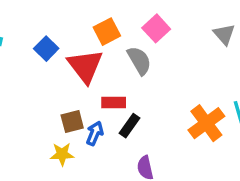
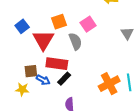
red rectangle: (114, 103) -> (57, 64), size x1.5
blue arrow: (95, 133) -> (43, 80), turned 88

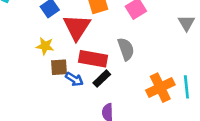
gray semicircle: (75, 41) -> (126, 49), moved
yellow star: (22, 89) -> (45, 46), moved

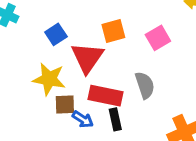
yellow star: (45, 46) -> (49, 79), size x1.5
black rectangle: (102, 79) -> (115, 119), turned -60

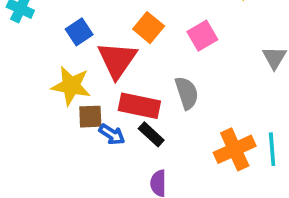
orange square: (113, 31) -> (149, 28), turned -35
black rectangle: (115, 119) -> (151, 134), turned -35

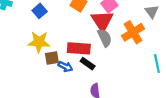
red triangle: (117, 60) -> (102, 21), moved
orange cross: (235, 149) -> (133, 32), moved

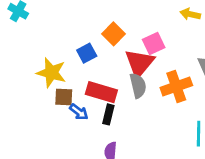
blue square: (40, 11) -> (87, 53), moved
black rectangle: (88, 64) -> (108, 114), turned 56

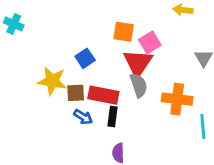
orange square: (113, 34) -> (124, 32), moved, turned -30
orange cross: (176, 86) -> (177, 99), moved, turned 32
brown square: (64, 97) -> (76, 93), moved

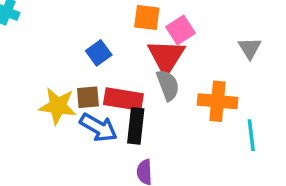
yellow star: (52, 81) -> (58, 106), moved
black rectangle: (112, 116) -> (136, 126), size x1.4
blue arrow: (83, 117) -> (98, 127), size x1.5

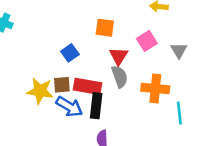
pink square: (180, 30) -> (147, 41), moved
red triangle: (166, 57) -> (119, 56), size x0.7

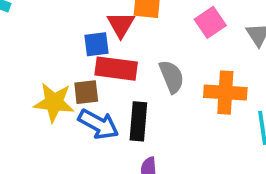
blue square: (70, 53) -> (96, 44), turned 30
red triangle: (119, 56) -> (121, 25), moved
red rectangle: (87, 86) -> (116, 69), moved

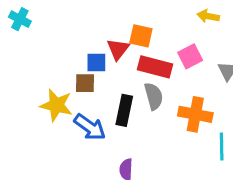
red rectangle: (116, 69) -> (155, 67), moved
brown square: (86, 92) -> (85, 83), moved
black rectangle: (138, 121) -> (124, 110), moved

